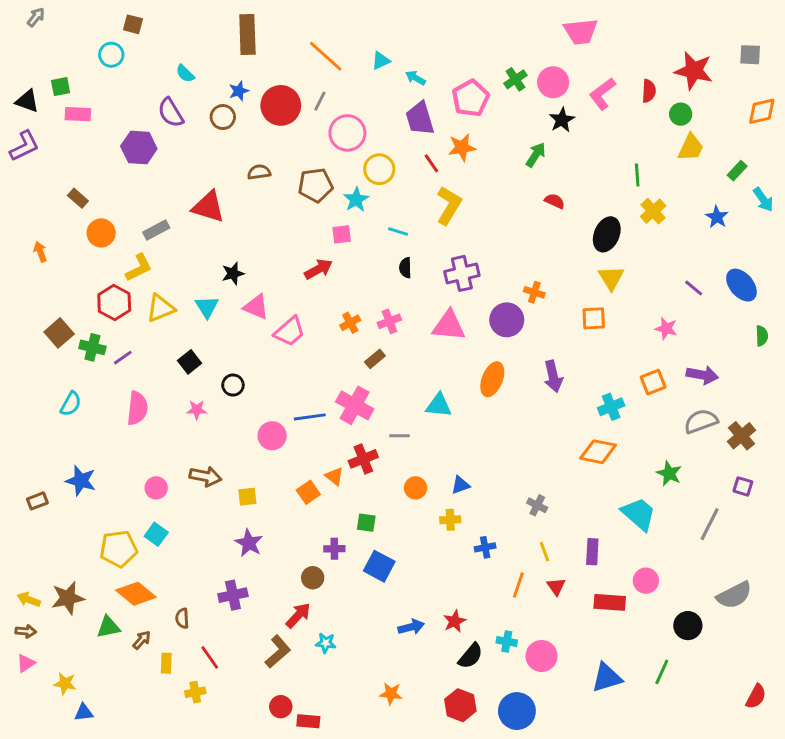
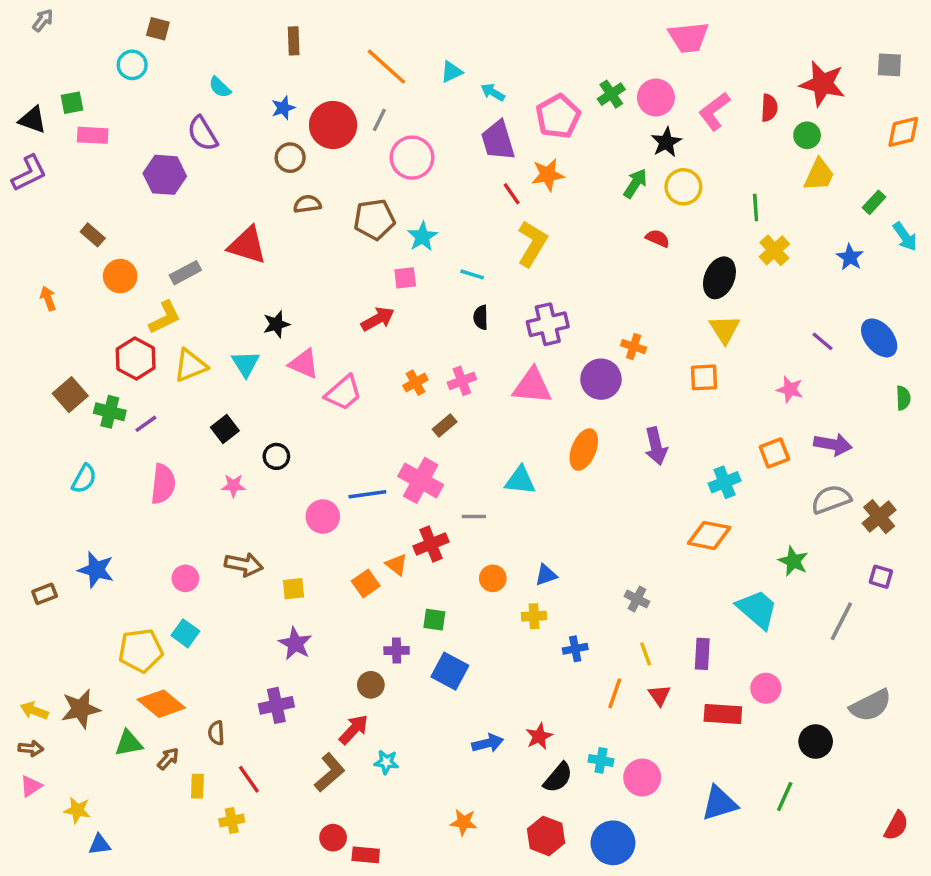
brown rectangle: (247, 34) -> (294, 41), size x0.6
brown circle: (223, 117) -> (290, 158), moved
yellow circle: (379, 169) -> (683, 187), moved

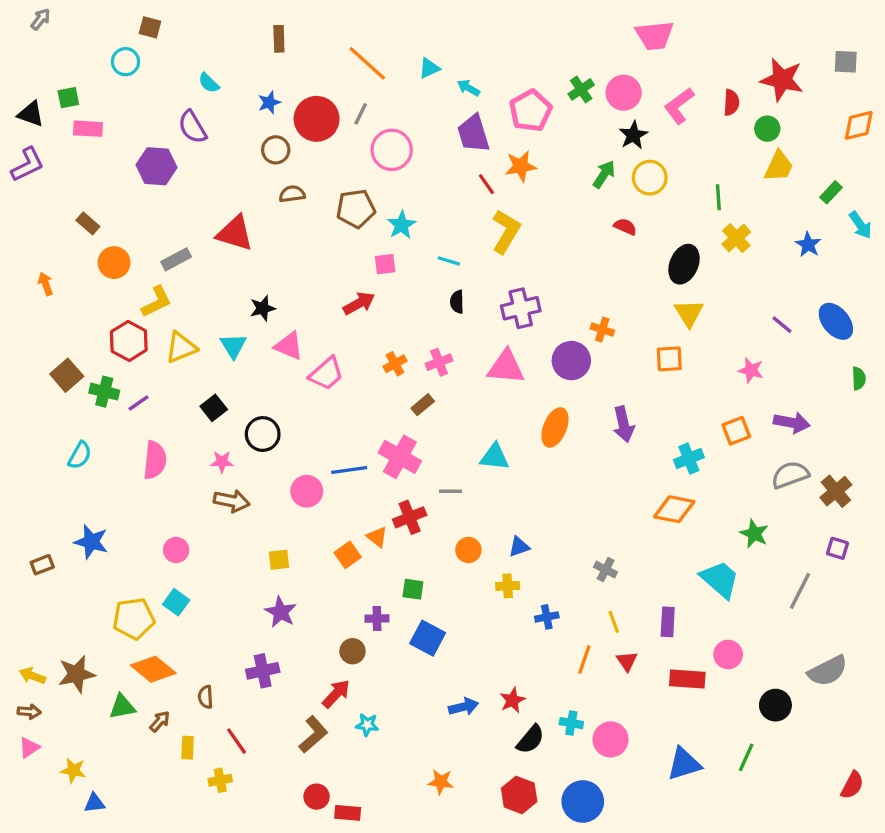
black circle: (276, 456) -> (263, 434), size x1.4
brown arrow: (244, 565) -> (232, 501), moved

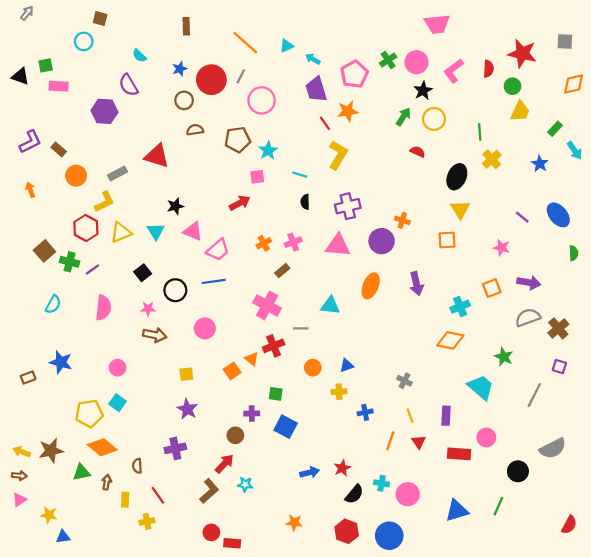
purple L-shape: (27, 165) -> (30, 142), moved
blue line: (349, 470) -> (214, 281), moved
brown arrow: (160, 721) -> (107, 482), turned -32

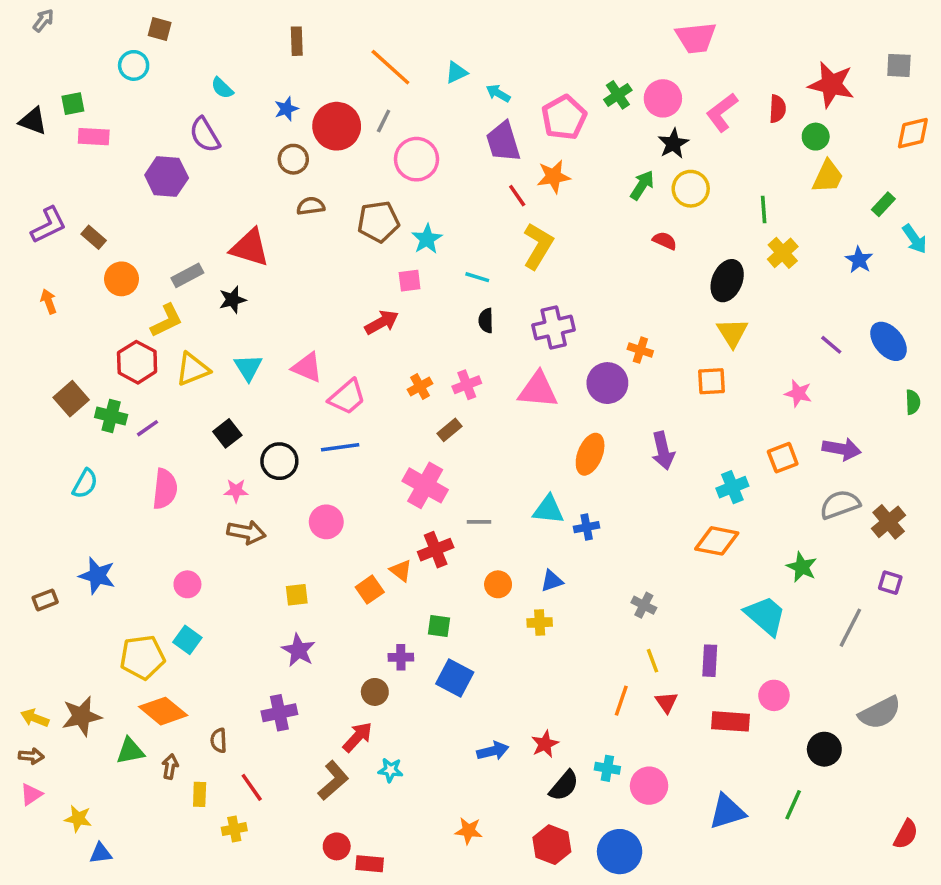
black star: (175, 206) -> (233, 300), moved
cyan triangle: (330, 305) -> (548, 510), moved
blue cross: (365, 412) -> (587, 527), moved

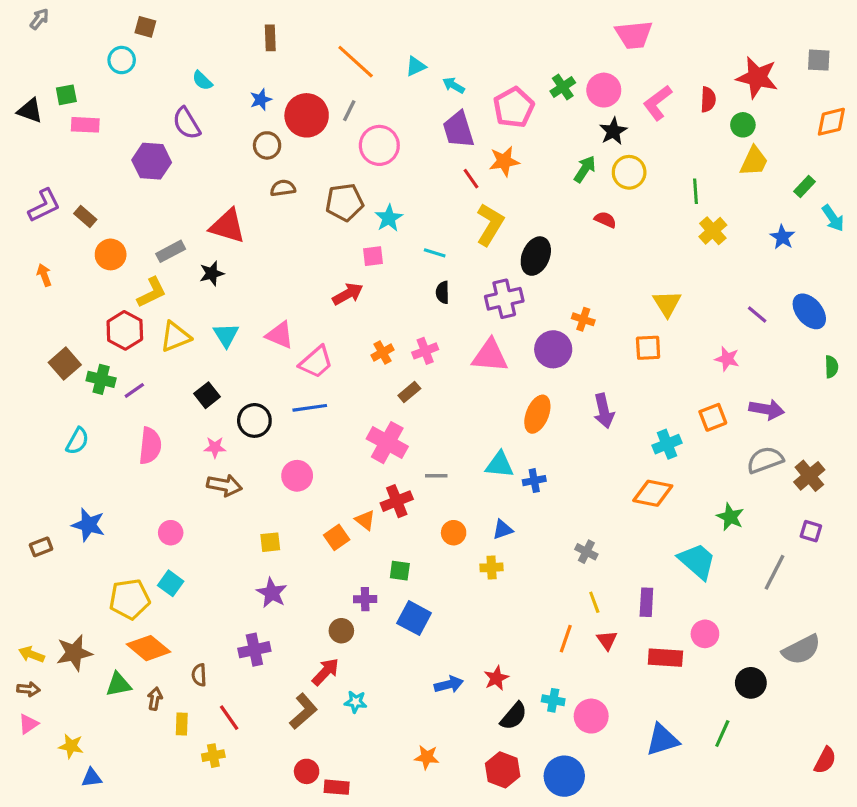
black ellipse: (727, 281) -> (536, 256), moved

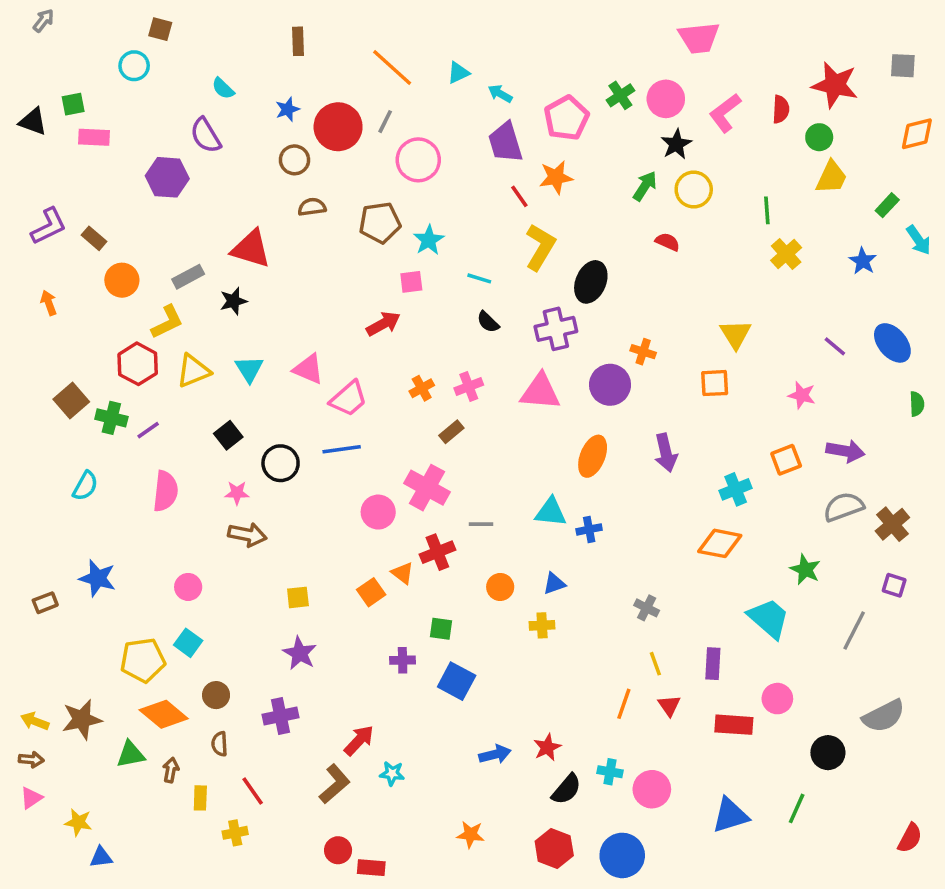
black semicircle: (443, 292) -> (488, 322), turned -45
pink circle: (297, 476) -> (378, 512), moved
brown circle: (341, 631) -> (216, 695), moved

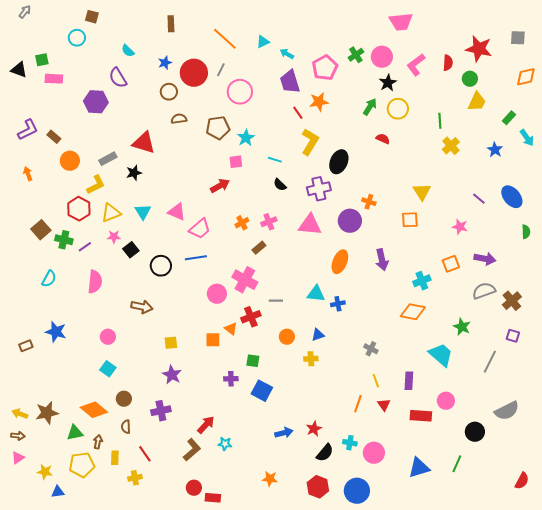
pink star: (237, 493) -> (114, 237), moved
orange square: (371, 592) -> (213, 340), turned 35
yellow pentagon: (143, 660) -> (82, 465), moved

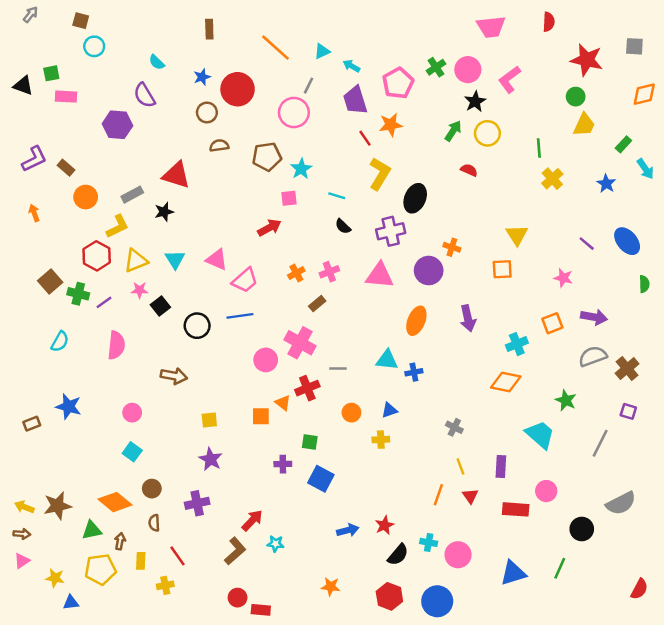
brown square: (92, 17) -> (81, 21), moved
red semicircle: (448, 63) -> (549, 22), moved
gray line: (221, 70) -> (309, 86), moved

